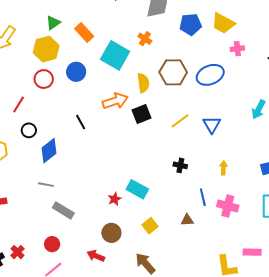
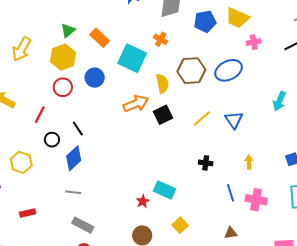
black line: (81, 122) -> (78, 128), moved
gray rectangle: (63, 210) -> (83, 225), moved
brown triangle: (187, 220) -> (231, 233), moved

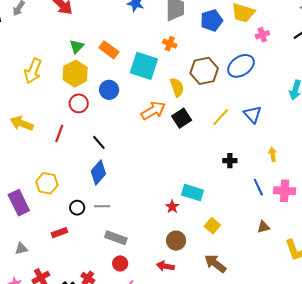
black circle: (52, 140) -> (77, 208), moved

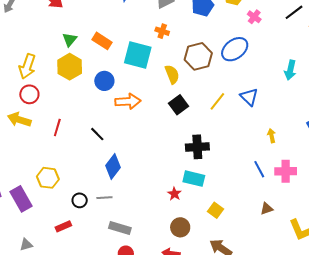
pink cross: (262, 35) -> (254, 17), turned -32
red circle: (79, 103) -> (29, 94), moved
orange arrow: (153, 111) -> (128, 101), moved, turned 30
black cross: (230, 161) -> (197, 147), moved, size x1.6
blue diamond: (98, 172) -> (113, 166), moved

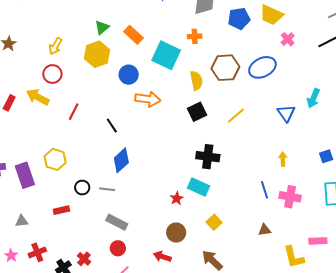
orange cross: (162, 31) -> (195, 36), turned -32
yellow arrow: (27, 66) -> (55, 46), size x0.7
blue triangle: (249, 97) -> (286, 113), moved

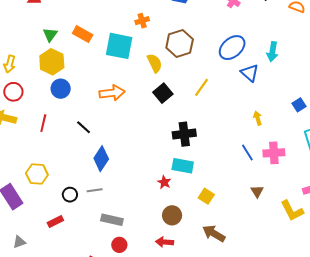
blue ellipse: (262, 67) -> (232, 48), moved
blue circle: (129, 75) -> (61, 89), moved
brown triangle: (265, 230) -> (257, 191), turned -40

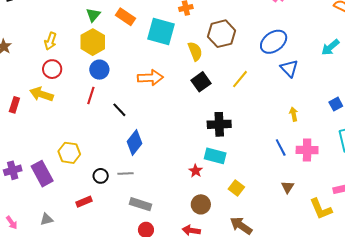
cyan arrow: (272, 52) -> (330, 47), moved, turned 36
red line: (43, 123) -> (91, 95), moved

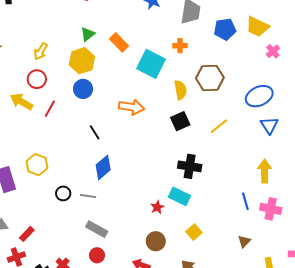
red line: (91, 95) -> (50, 109), moved
yellow arrow: (294, 114) -> (265, 171), size x1.6
red rectangle: (84, 202) -> (27, 234), moved, turned -35

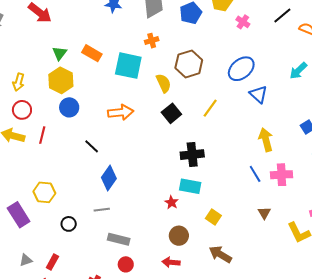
black circle: (63, 193) -> (69, 224), moved

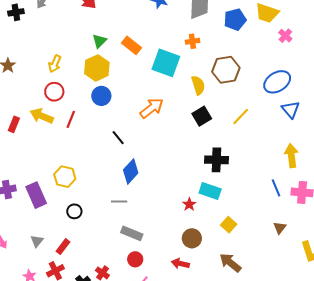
orange arrow: (121, 112) -> (152, 108), turned -40
black circle: (69, 224) -> (74, 211), moved
gray triangle: (26, 260) -> (37, 241), turned -40

